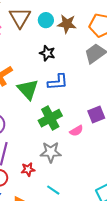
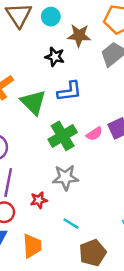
brown star: (67, 24) -> (79, 36), moved
pink semicircle: (76, 131) -> (94, 134), moved

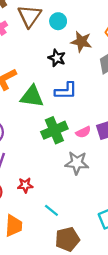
green triangle: (33, 102) -> (32, 96), turned -45
gray star: (65, 177) -> (77, 163), moved

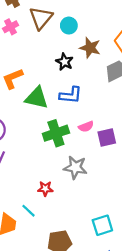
pink semicircle: (83, 132) -> (86, 127), moved
red star: (25, 185) -> (45, 189), moved
cyan line: (51, 210) -> (29, 211), moved

